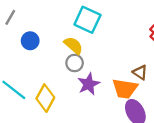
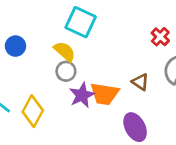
orange trapezoid: (125, 89) -> (104, 94), moved

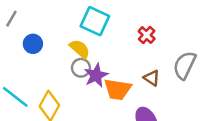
red cross: (160, 37) -> (147, 35), moved
purple star: (82, 95) -> (96, 75), moved

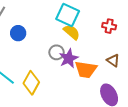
red cross: (147, 35) -> (109, 26), turned -32
yellow semicircle: (80, 49) -> (72, 32), moved

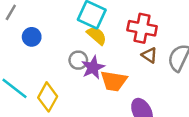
red cross: (109, 26) -> (142, 28), size x1.6
brown triangle: (113, 60) -> (149, 55), moved

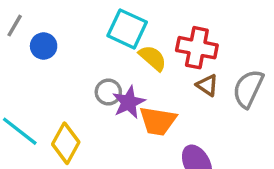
yellow semicircle: (97, 36) -> (153, 58), moved
blue circle: (32, 37) -> (44, 46), moved

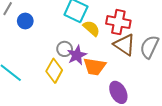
brown triangle: (207, 85) -> (125, 45), size x1.6
yellow diamond: (66, 143) -> (54, 71), moved

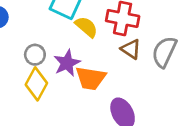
brown triangle: (125, 45) -> (131, 49), size x0.7
gray circle: (65, 49) -> (35, 55), moved

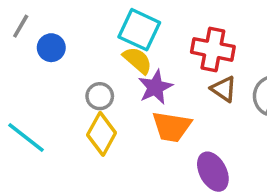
yellow semicircle: (86, 27) -> (137, 60), moved
purple star: (67, 63) -> (155, 87), moved

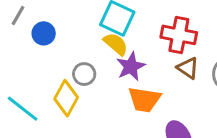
yellow diamond: (102, 134) -> (66, 98), moved

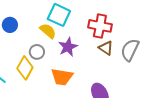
yellow semicircle: (116, 44) -> (48, 31), moved
orange trapezoid: (144, 100) -> (62, 77), moved

